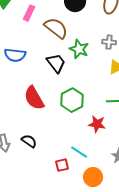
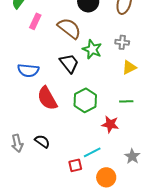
pink rectangle: (29, 13) -> (35, 21), moved
blue semicircle: (15, 55) -> (28, 70), moved
cyan line: (79, 152) -> (92, 152), turned -60

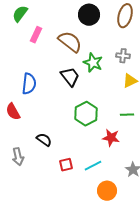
blue semicircle: (28, 70) -> (29, 84), turned -90
red semicircle: (47, 98) -> (13, 112), moved, size x0.7
black semicircle: (42, 141) -> (44, 140), moved
red square: (75, 165) -> (66, 165), moved

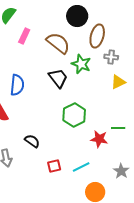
brown ellipse: (125, 16) -> (97, 36), moved
green line: (127, 115) -> (118, 128), moved

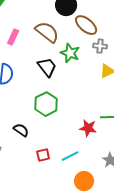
pink rectangle: (24, 36) -> (13, 37), moved
brown ellipse: (97, 36) -> (86, 25), turned -65
green hexagon: (74, 115) -> (46, 104), moved

